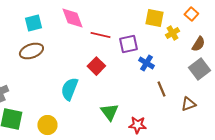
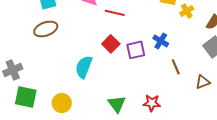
purple square: (128, 44) -> (136, 50), moved
green triangle: (109, 112) -> (117, 104), moved

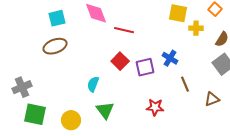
yellow cross: (187, 11) -> (196, 28), turned 32
cyan semicircle: (84, 67) -> (93, 84), size x0.7
red star: (152, 103) -> (155, 107), moved
green triangle: (117, 104) -> (105, 110), moved

